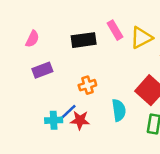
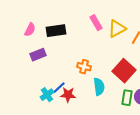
black rectangle: (84, 40) -> (56, 31), moved
orange cross: (87, 85) -> (84, 67), moved, turned 32
cyan cross: (54, 120) -> (47, 95), turned -32

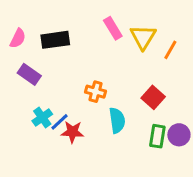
yellow triangle: (117, 29) -> (143, 37), turned -30
purple rectangle: (38, 55) -> (29, 74), turned 56
red square: (124, 71) -> (153, 97), size x0.7
cyan cross: (47, 95) -> (42, 118), moved

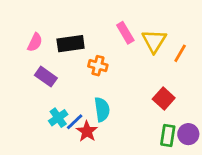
orange cross: (96, 92) -> (98, 66), moved
cyan semicircle: (117, 120) -> (102, 109), moved
red star: (72, 132) -> (87, 131), turned 30

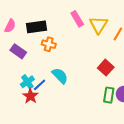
orange cross: (98, 66) -> (49, 44), moved
cyan semicircle: (102, 109) -> (60, 76), turned -36
red star: (87, 131) -> (30, 96), moved

